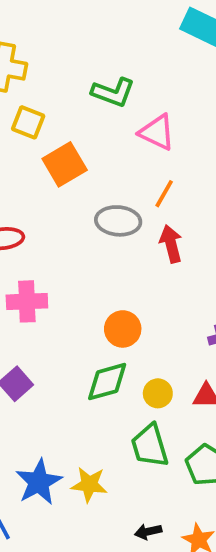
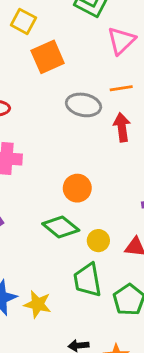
pink triangle: (157, 132) -> (121, 41), turned 44
orange line: (164, 194) -> (121, 88), turned 45
green diamond: (107, 382) -> (61, 227), turned 48

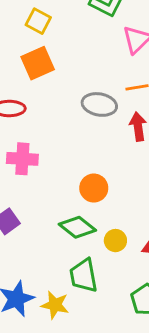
orange square: (48, 57) -> (38, 63), moved
green trapezoid: (87, 280) -> (84, 276), moved

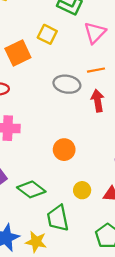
yellow square: (38, 21) -> (47, 34), moved
green diamond: (77, 227) -> (31, 189), moved

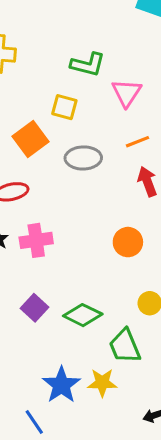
gray ellipse: (67, 84) -> (83, 158), moved
orange circle: (64, 150) -> (128, 242), moved

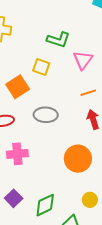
gray ellipse: (83, 158) -> (46, 115), moved
orange circle: (128, 242) -> (78, 159), size x1.4
green diamond: (83, 315) -> (45, 205), turned -55

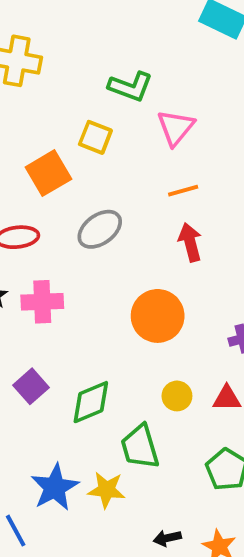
gray ellipse: (46, 115) -> (100, 229), turned -40

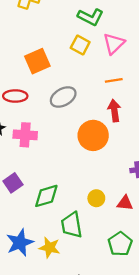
yellow square: (95, 137) -> (80, 45), moved
orange circle: (158, 316) -> (93, 135), moved

